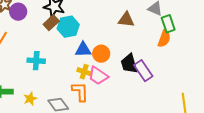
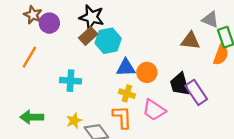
brown triangle: (126, 20) -> (190, 41), moved
pink trapezoid: (98, 76) -> (154, 110), moved
yellow star: (30, 99) -> (74, 121), moved

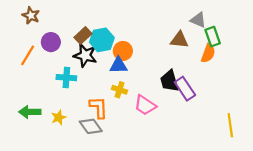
black star: (92, 17) -> (85, 55), moved
purple circle: (49, 23) -> (51, 42), moved
orange circle: (147, 72) -> (123, 51), moved
orange L-shape: (122, 117) -> (98, 107), moved
yellow star: (74, 121) -> (59, 117), moved

